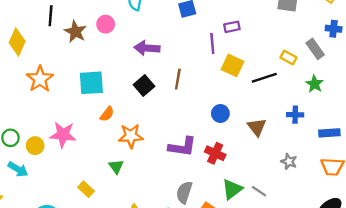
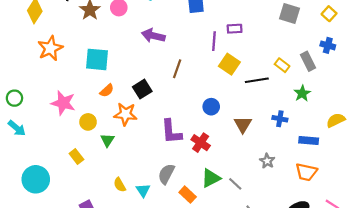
black square: (144, 85) -> (142, 89), moved
yellow circle: (35, 146) -> (88, 122), moved
purple L-shape: (182, 147) -> (171, 132), turned 68

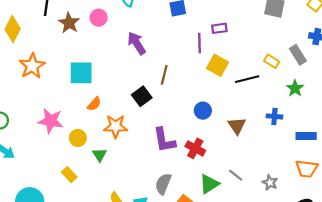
purple arrow: (153, 36) -> (137, 43), turned 50
black square: (142, 89) -> (142, 96), moved
gray star: (267, 161) -> (270, 183), moved
gray line: (235, 184) -> (236, 175), moved

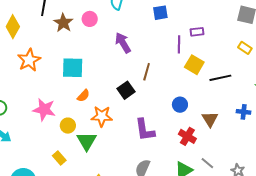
yellow rectangle: (272, 61) -> (245, 48), moved
red cross: (195, 148) -> (187, 136), moved
green triangle: (99, 155) -> (87, 141), size x1.5

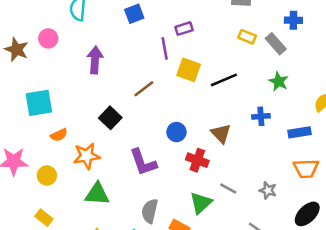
purple arrow: (123, 43) -> (95, 60), turned 45
brown line: (147, 72) -> (144, 89), moved, turned 48
orange semicircle: (83, 96) -> (59, 135), turned 32
blue circle: (180, 105) -> (176, 132), moved
green triangle: (87, 141) -> (97, 194), moved, turned -45

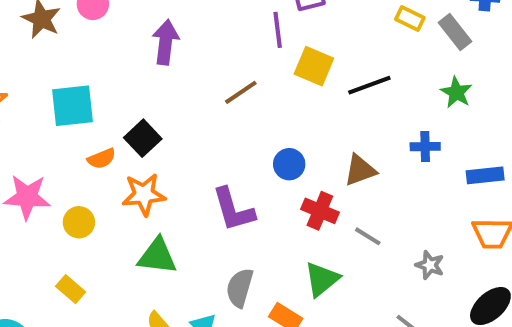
black square: (110, 118) -> (143, 138), moved
brown triangle: (221, 133) -> (360, 170), turned 50
gray line: (228, 188) -> (368, 236), moved

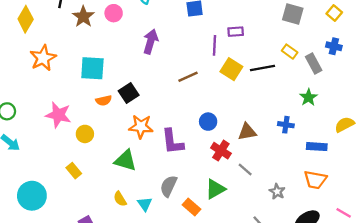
black line: (369, 85) -> (262, 68), moved
orange star: (144, 194) -> (141, 127), moved

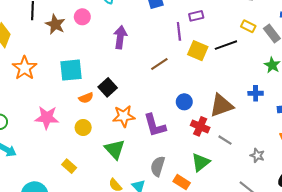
brown triangle: (247, 132) -> (221, 105), size x1.4
yellow circle: (85, 134) -> (83, 128), moved
green triangle: (126, 160) -> (115, 149), turned 40

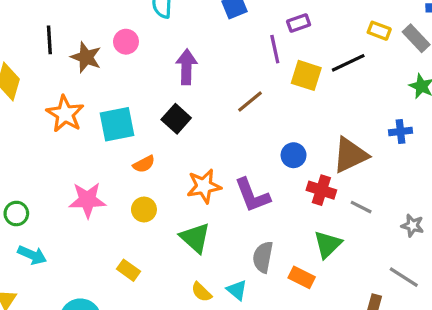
orange star: (25, 68) -> (65, 114), moved
black square: (108, 87) -> (176, 119), moved

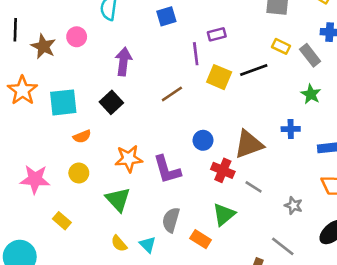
pink star: (87, 200) -> (35, 179), moved

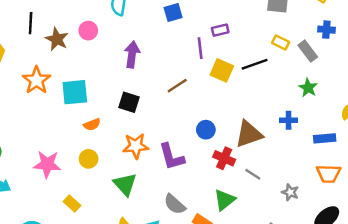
black square: (111, 102) -> (129, 102), moved, turned -30
gray semicircle: (171, 220) -> (175, 204), turned -65

